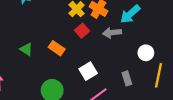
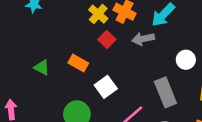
white square: (88, 71) -> (106, 87), moved
gray rectangle: (127, 78) -> (165, 92), size x1.6

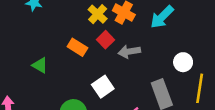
gray arrow: (143, 39) -> (129, 52), moved
orange rectangle: (78, 63) -> (77, 47), moved

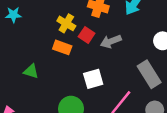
yellow cross: (98, 14) -> (66, 23), moved
white square: (103, 87) -> (93, 79), turned 30

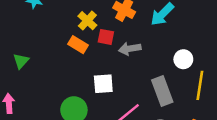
red square: (87, 35) -> (106, 37), turned -35
green triangle: (31, 71) -> (21, 61), moved, turned 42

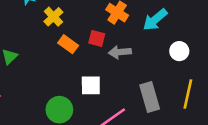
yellow cross: (87, 21) -> (53, 17), moved
white circle: (183, 59) -> (179, 51), moved

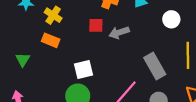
orange rectangle: (68, 44) -> (51, 40), moved
white square: (91, 85) -> (84, 69), moved

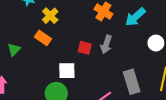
red square: (96, 25) -> (85, 48), moved
gray arrow: (119, 33) -> (106, 45), turned -66

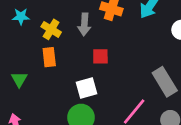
orange rectangle: (43, 38) -> (49, 57), turned 63
gray arrow: (106, 45) -> (84, 24), moved

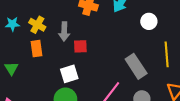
cyan star: (21, 17) -> (12, 24), moved
gray arrow: (84, 24) -> (64, 32), moved

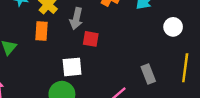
gray rectangle: (136, 66) -> (148, 74), size x0.7

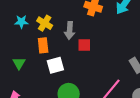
white square: (72, 67) -> (55, 65), moved

